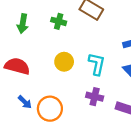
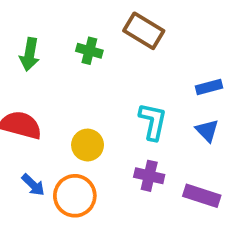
yellow circle: (64, 62) -> (88, 145), moved

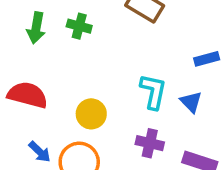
green cross: (89, 51) -> (79, 26), moved
blue triangle: (207, 131) -> (191, 102), moved

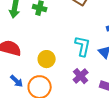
purple cross: (150, 143) -> (81, 76), turned 35

